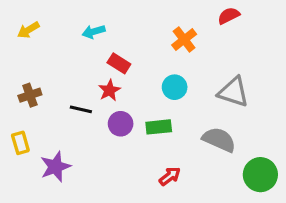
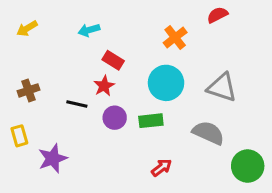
cyan circle: (175, 87) -> (166, 83), size x1.5

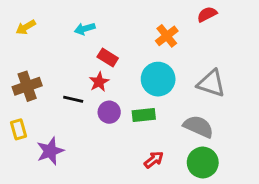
brown cross: (28, 90) -> (27, 86), size x1.4
green circle: (248, 166) -> (203, 163), moved

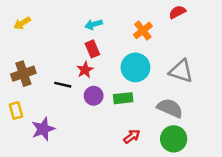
cyan arrow: (85, 29) -> (94, 24), moved
red rectangle: (108, 57) -> (92, 49), turned 35

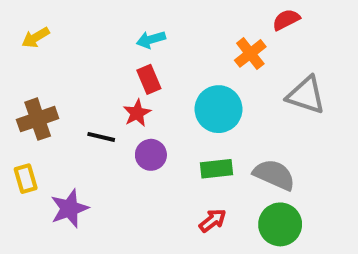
orange cross: (143, 30) -> (250, 53), moved
gray triangle: (181, 71) -> (306, 95), moved
green rectangle: (123, 98) -> (217, 169), moved

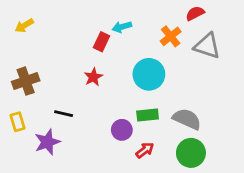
cyan arrow: (151, 40) -> (122, 27), moved
red rectangle: (149, 79) -> (101, 42), moved, turned 48
gray triangle: (306, 95) -> (207, 46), moved
black line: (101, 137) -> (64, 114), moved
purple circle: (151, 155) -> (122, 130), moved

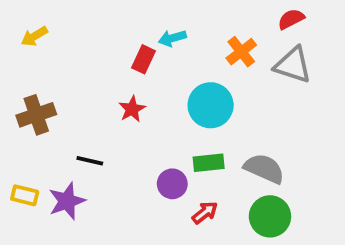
red semicircle: (195, 13) -> (291, 19), moved
yellow rectangle: (17, 122) -> (25, 195), moved, turned -60

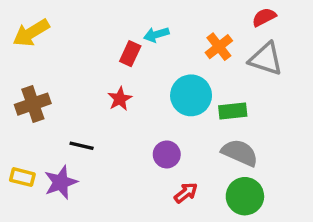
yellow arrow: (34, 36) -> (31, 33), size x1.5
green rectangle: (209, 163) -> (233, 111), moved
purple circle: (172, 184) -> (167, 154), moved

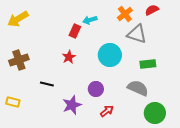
orange cross: (219, 47) -> (125, 14), moved
gray triangle: (266, 59) -> (137, 34), moved
green rectangle: (233, 111) -> (148, 64), moved
purple star: (61, 182) -> (72, 105), moved
green circle: (245, 196) -> (155, 113), moved

